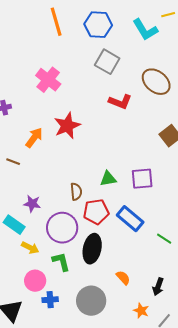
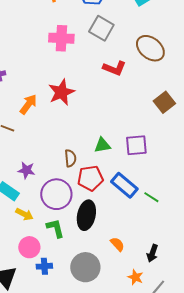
pink cross: (48, 80) -> (61, 38), moved, turned -35
green line: (164, 239) -> (151, 197), moved

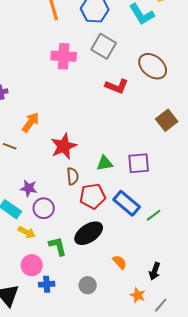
red star: (61, 92) -> (64, 146), moved
purple circle: (56, 194) -> (44, 208), moved, size x0.7
green line: (151, 197) -> (154, 215), turned -70
black ellipse: (86, 215) -> (89, 233), turned 44
gray circle: (85, 267) -> (88, 285), size x0.6

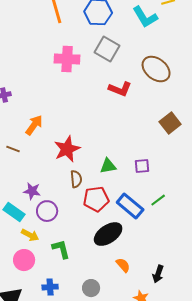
purple square: (139, 163) -> (142, 166), size x0.7
green line: (154, 215) -> (158, 200), moved
black ellipse: (89, 233) -> (108, 234), moved
pink circle: (32, 265) -> (24, 260), moved

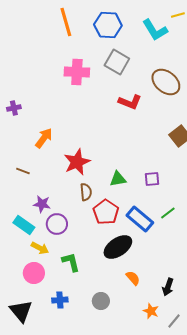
brown line: (13, 149) -> (23, 171), moved
red pentagon: (96, 199) -> (106, 212), turned -30

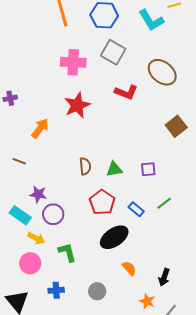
red star: (77, 162) -> (77, 105), moved
brown semicircle: (86, 192) -> (85, 166), moved
blue rectangle: (140, 219) -> (136, 209), size x0.6

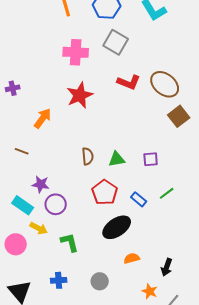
brown ellipse: (162, 72) -> (165, 84), moved
pink circle: (30, 263) -> (16, 244), moved
orange semicircle: (129, 268) -> (132, 258), turned -63

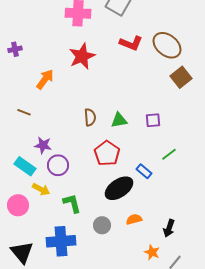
blue rectangle: (139, 199) -> (144, 171), moved
blue cross: (59, 280) -> (61, 241), size x1.8
gray circle: (100, 281) -> (102, 225), moved

